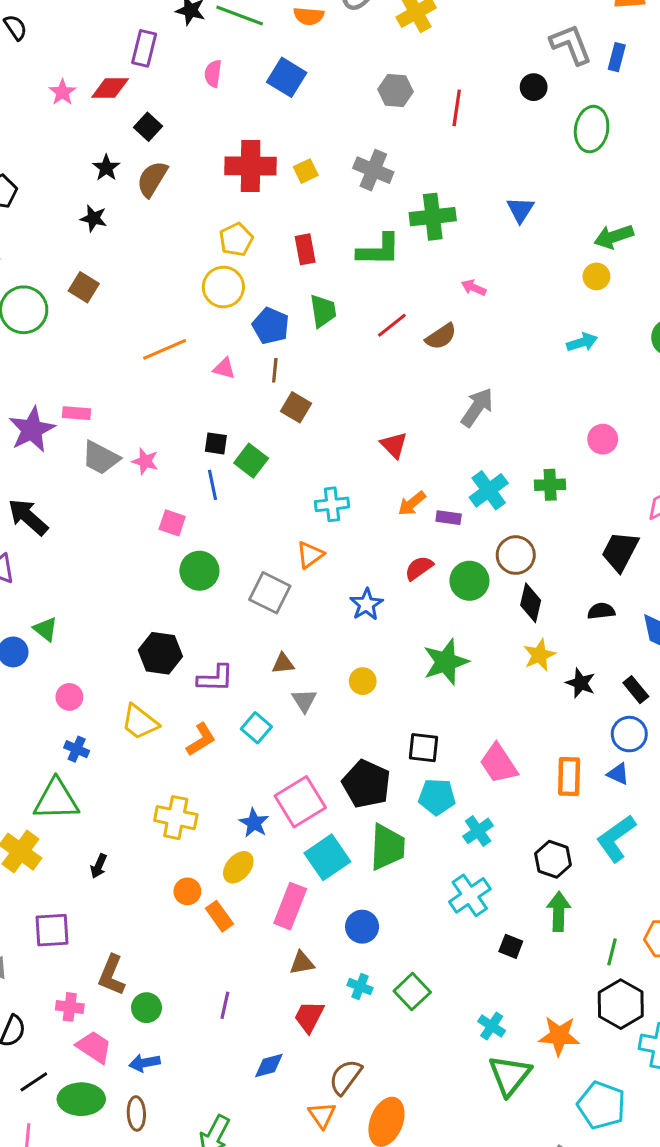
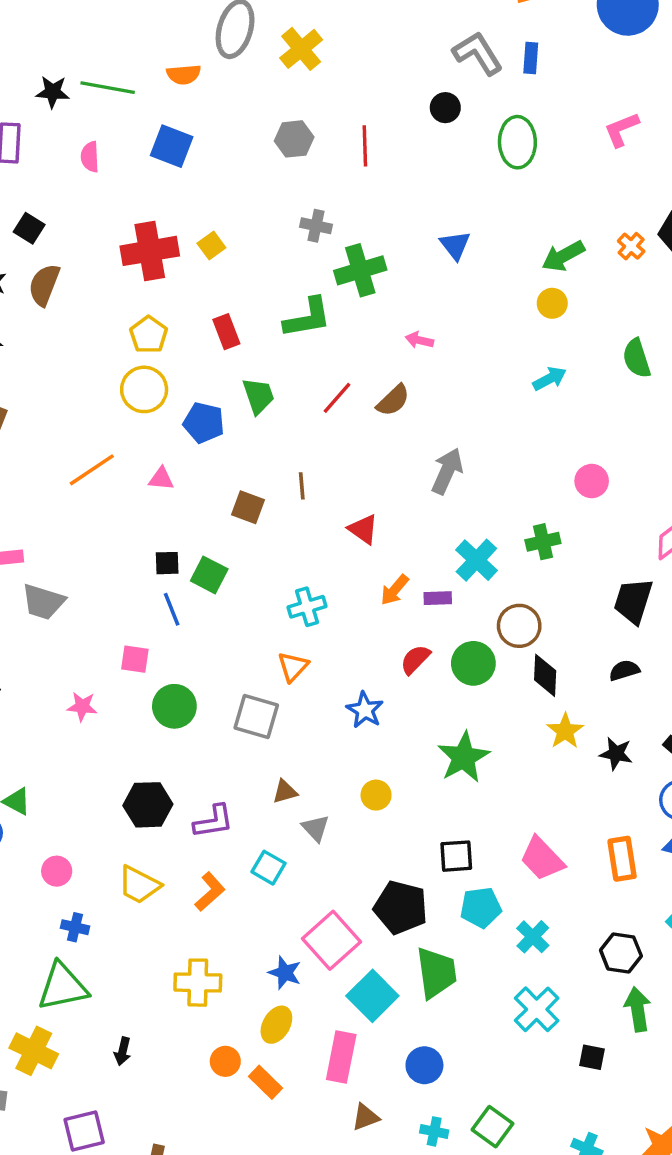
gray cross: (373, 170) -> (316, 226), moved, size x0.7
brown line: (275, 370) -> (302, 486), moved
pink star: (145, 461) -> (82, 707), moved

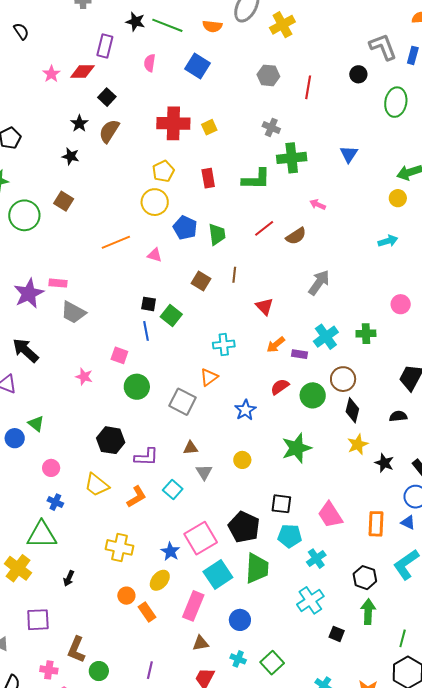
green trapezoid: (258, 396) -> (217, 234), moved

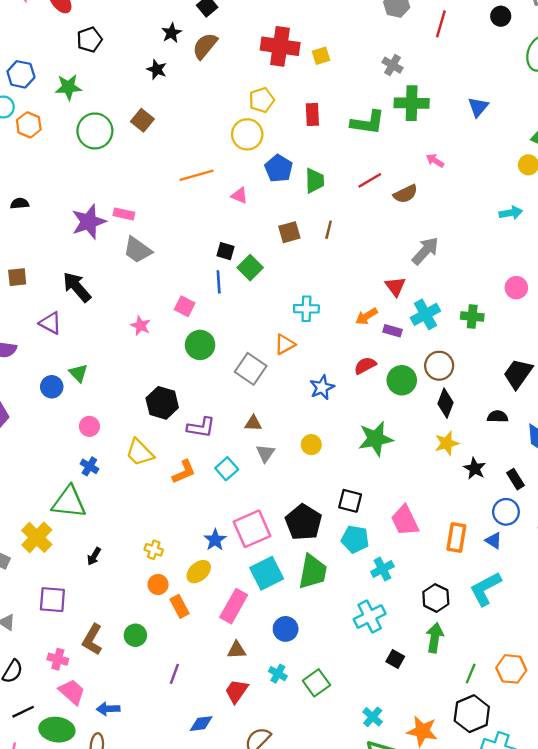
brown square: (201, 281) -> (289, 232), turned 36
red triangle: (265, 306) -> (395, 286), moved
yellow cross: (119, 547) -> (154, 550), moved, size x0.6
green circle: (99, 671) -> (135, 635), moved

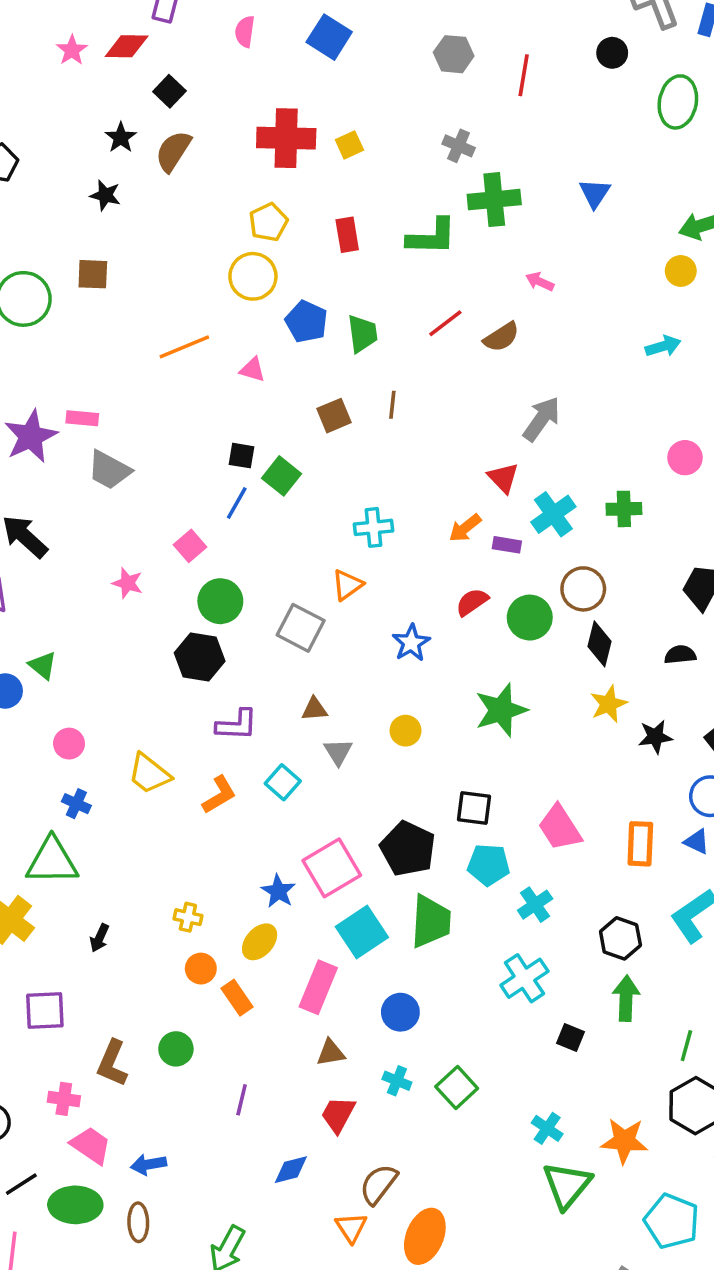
brown square: (142, 120) -> (93, 274), turned -30
blue line: (219, 282) -> (237, 503), turned 40
pink square: (185, 306) -> (190, 546), turned 30
black hexagon: (162, 403) -> (200, 657), moved
black star: (475, 468) -> (655, 737), turned -30

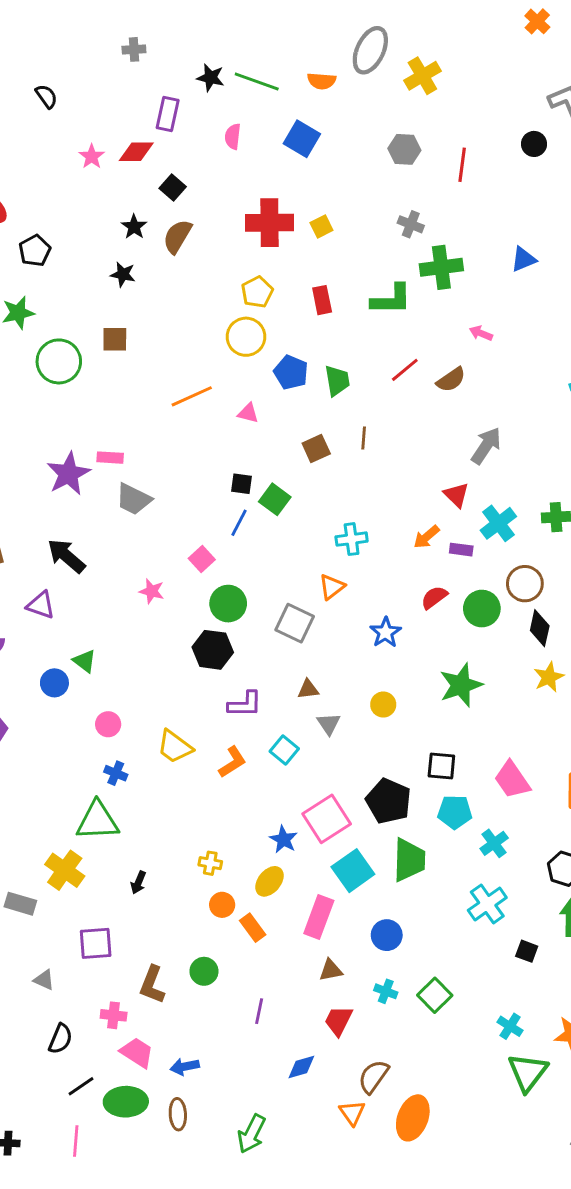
blue triangle: (595, 193) -> (523, 259), turned 36

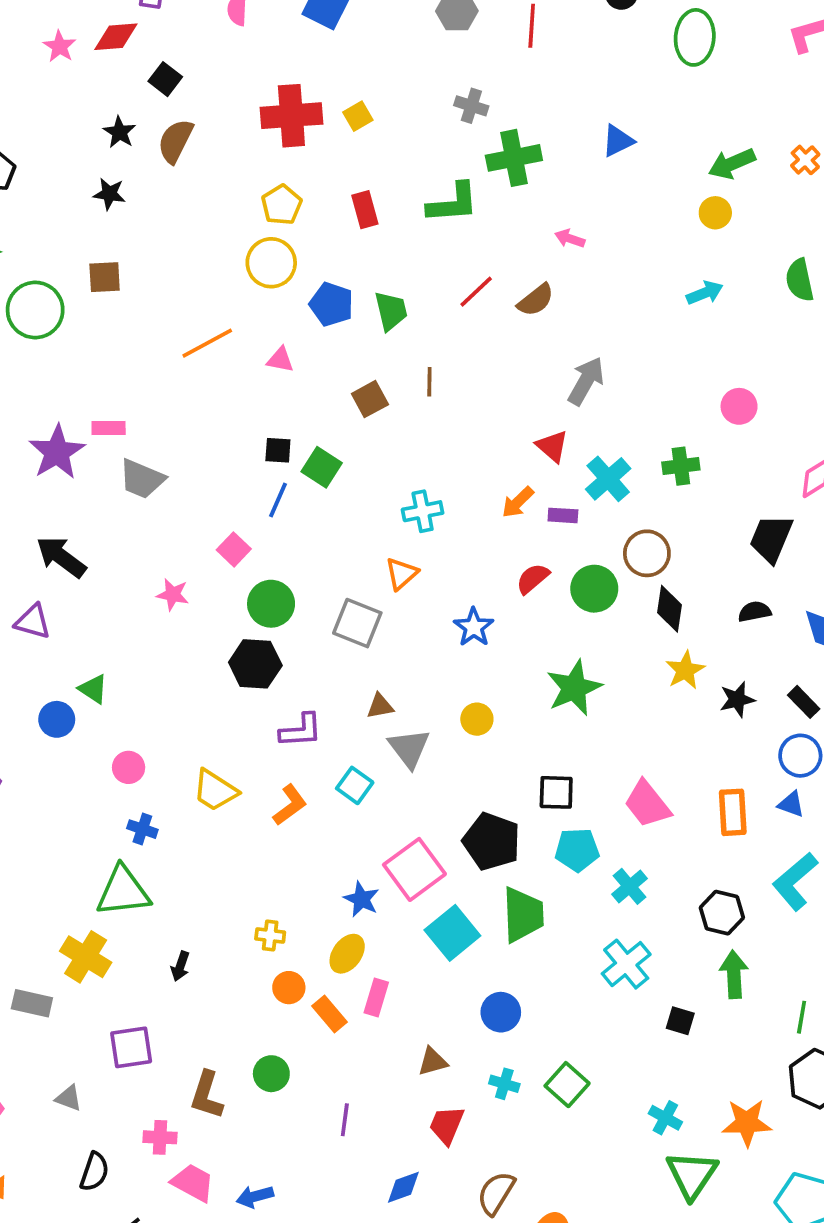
gray triangle: (329, 724) -> (409, 748), size x1.4
pink rectangle: (319, 917) -> (376, 998), moved, size x0.7

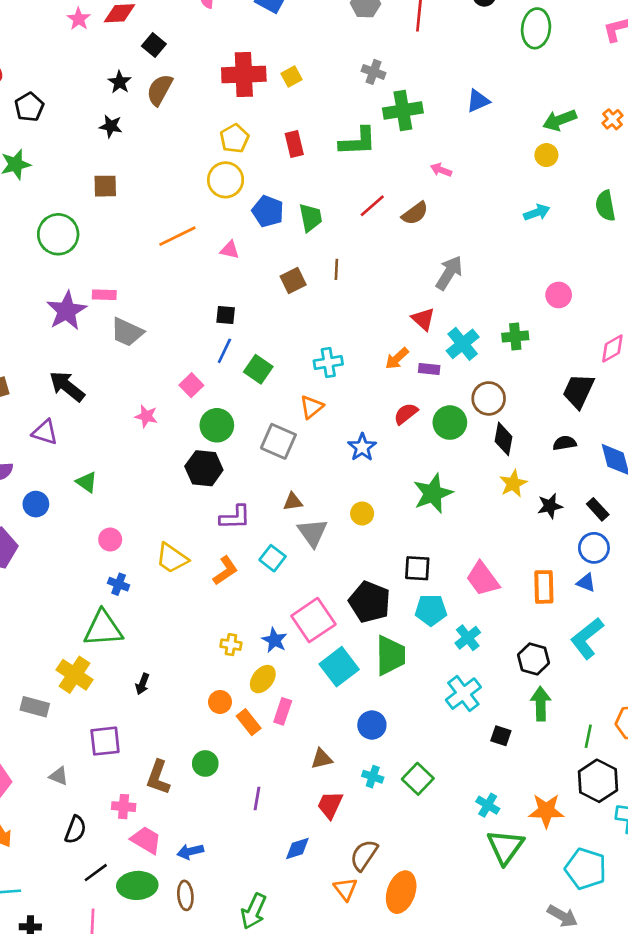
green circle: (35, 310) -> (58, 234), moved
green square: (322, 467) -> (258, 369), moved
blue circle: (57, 719) -> (36, 504), moved
yellow cross: (270, 936) -> (231, 645), moved

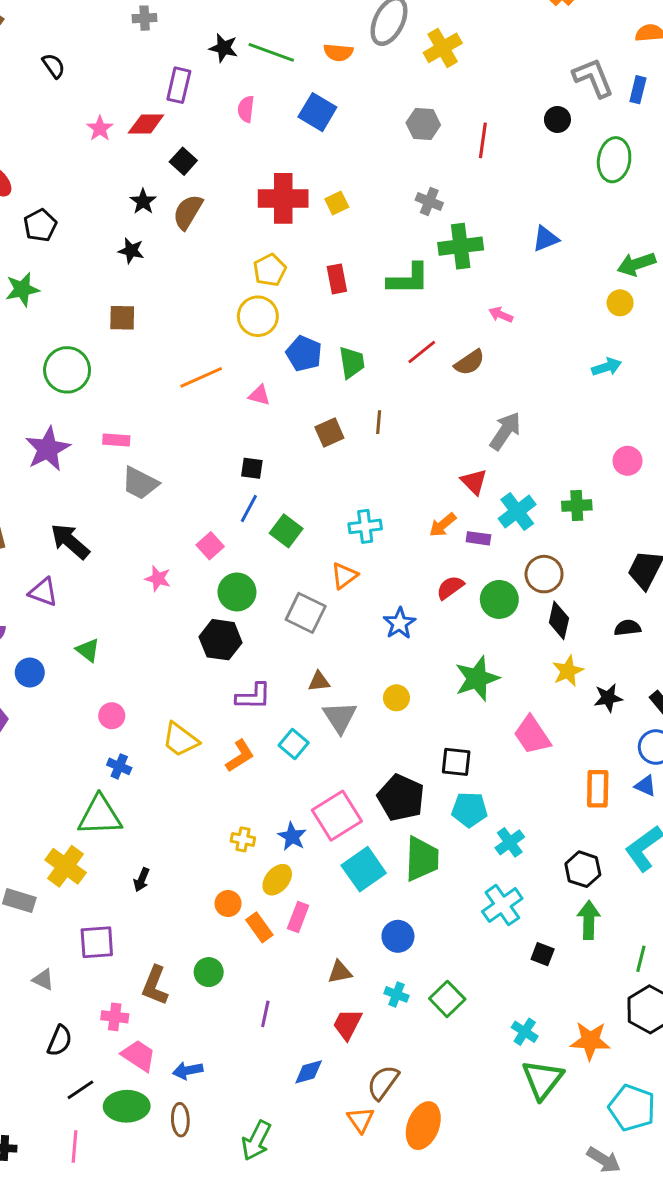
purple star: (67, 311) -> (48, 449), moved
pink trapezoid: (483, 579) -> (532, 735), moved

